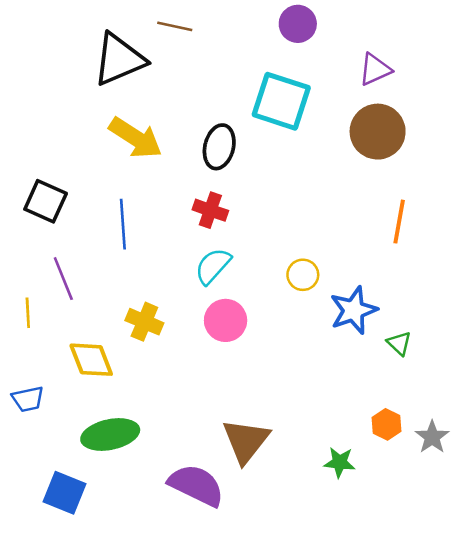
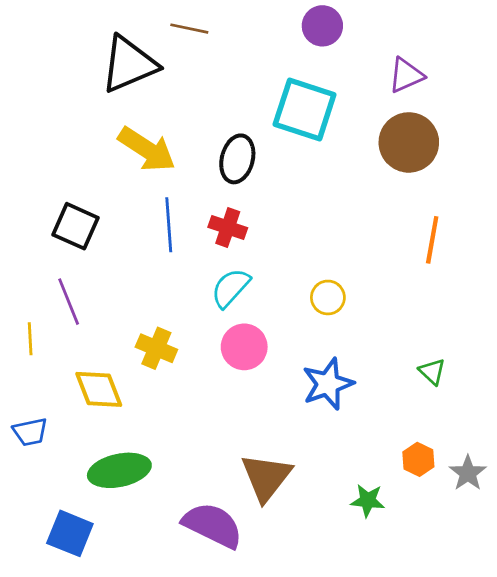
black square: (46, 201) -> (75, 226), moved
blue line: (123, 224) -> (169, 225), moved
blue star: (354, 310) -> (328, 384), moved

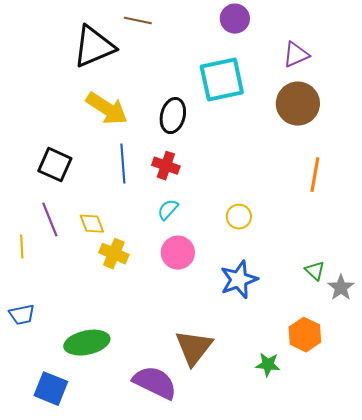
cyan square: (305, 110) -> (222, 80), turned -30
cyan semicircle: (230, 288) -> (168, 210), size x0.7
yellow diamond: (99, 389) -> (92, 224), moved, size x0.7
orange hexagon: (418, 459) -> (305, 335), size x1.4
gray star: (468, 473) -> (341, 288), moved

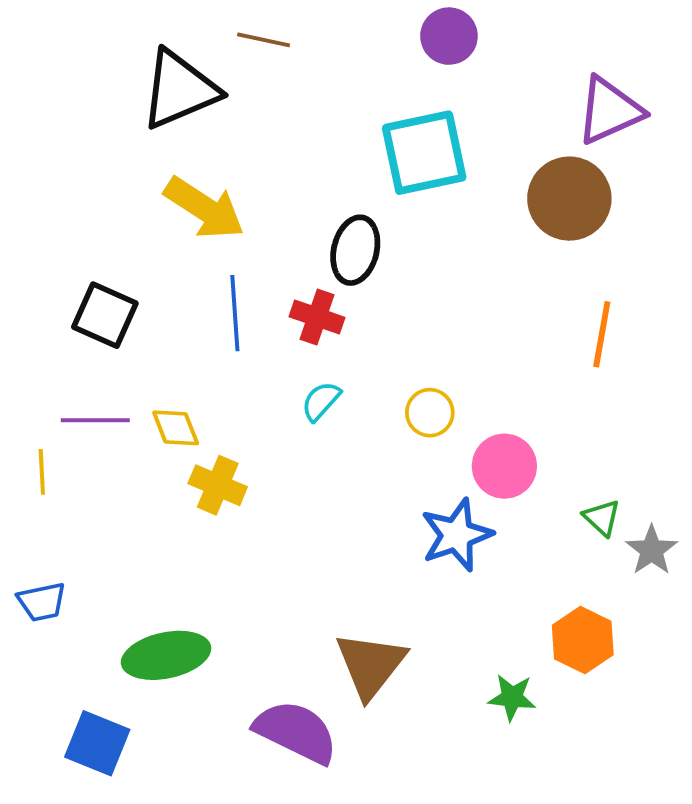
purple triangle: (296, 55) -> (610, 111), moved, size x1.4
black ellipse: (173, 116) -> (355, 250), moved
yellow circle: (239, 217) -> (430, 413), moved
purple line: (50, 220) -> (95, 420), turned -68
pink circle: (178, 253) -> (504, 466), moved

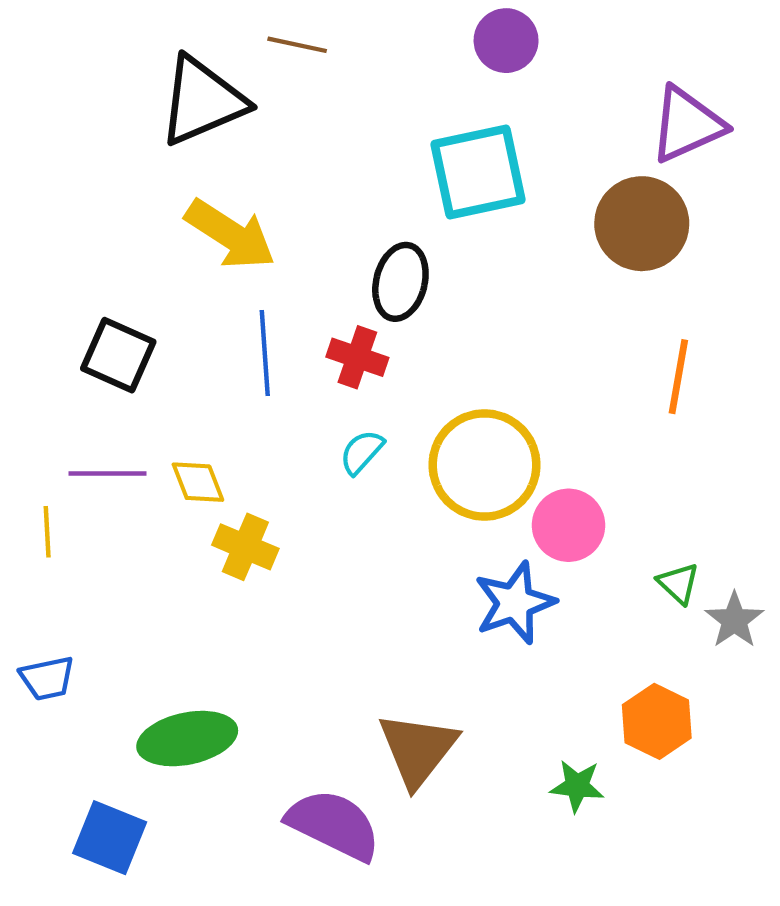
yellow circle: (430, 413) -> (484, 465), size x2.0

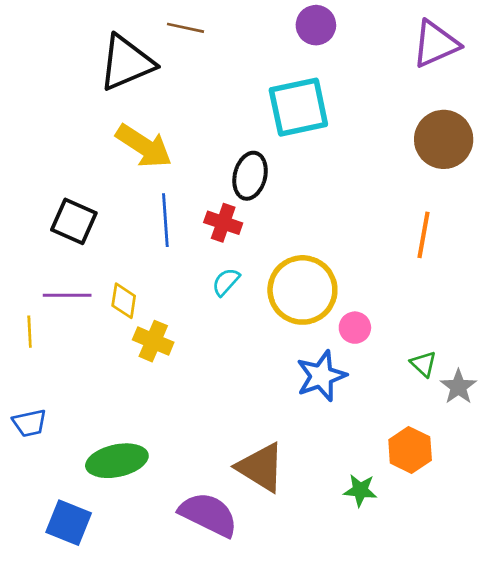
purple triangle: (687, 125) -> (436, 44), moved
brown circle: (642, 224) -> (444, 139), moved
yellow diamond: (198, 482) -> (124, 301), turned 30
pink circle: (569, 525) -> (355, 328), size x0.7
brown triangle: (418, 749) -> (261, 467), turned -36

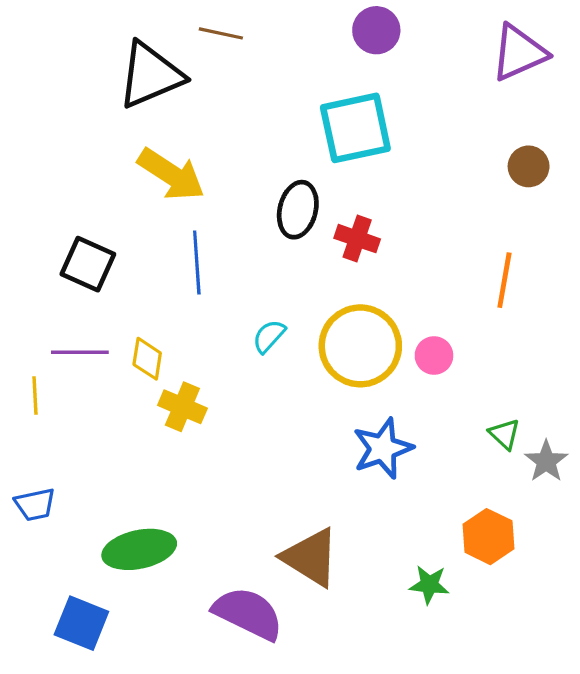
brown circle: (444, 139) -> (529, 166), size x0.6
red cross: (223, 223) -> (357, 239), moved
pink circle: (355, 328) -> (434, 356), moved

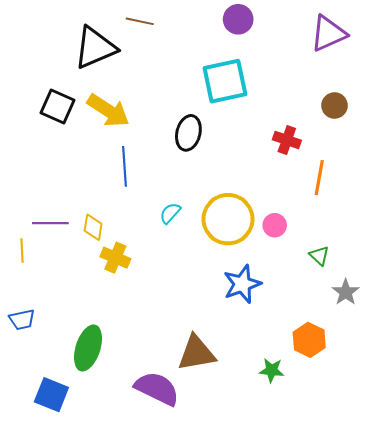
red cross: (357, 239) -> (287, 140), moved
black square: (88, 264) -> (58, 107), moved
green triangle: (504, 434) -> (319, 256), moved
green ellipse: (139, 549) -> (88, 348), turned -60
brown triangle: (311, 557) -> (197, 353), turned -42

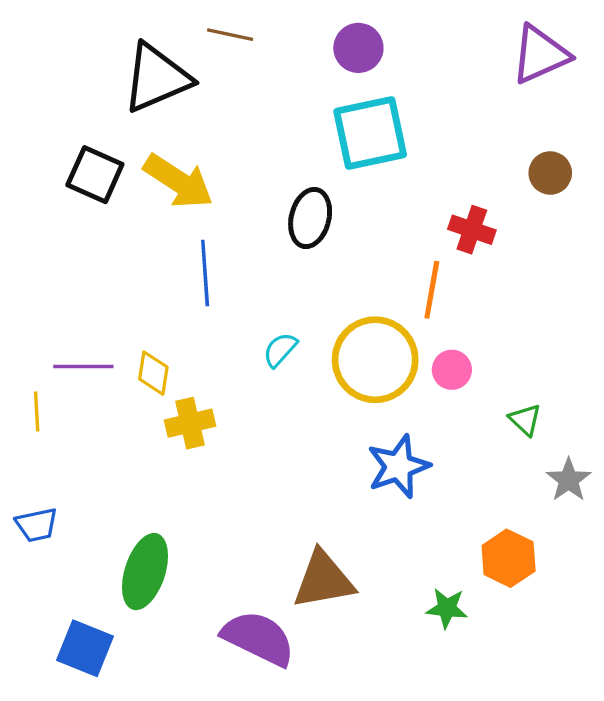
purple circle: (238, 19) -> (358, 48), moved
orange line: (319, 178) -> (432, 290), moved
yellow cross: (115, 258) -> (190, 423), turned -36

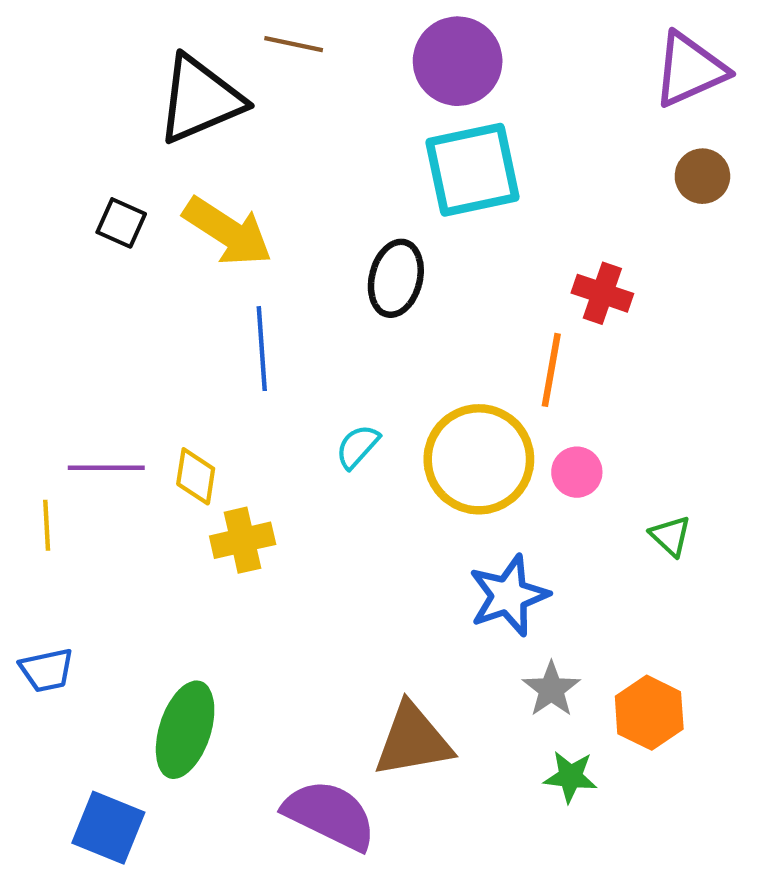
purple circle: (358, 48) -> (458, 61), size x1.4
brown circle: (550, 173) -> (702, 176), moved
black square: (95, 175) -> (121, 223), size x0.7
gray star: (569, 480) -> (551, 689), moved

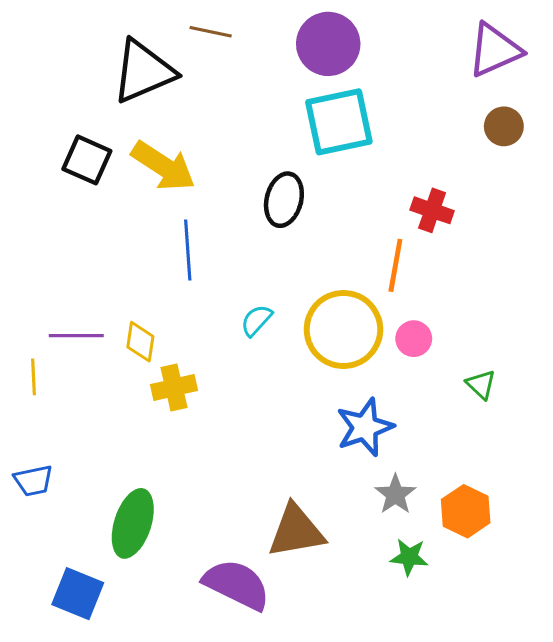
black square: (121, 223) -> (87, 160), size x1.4

